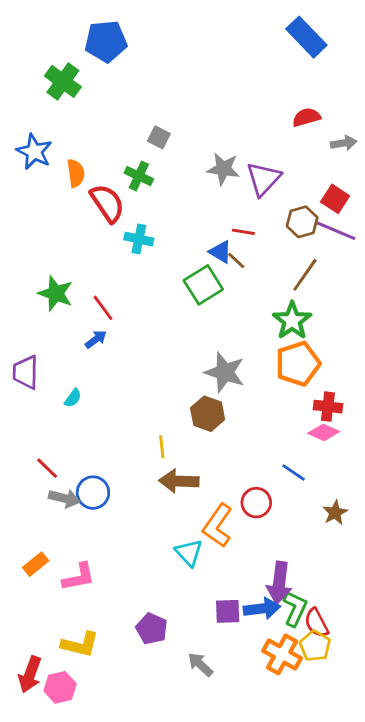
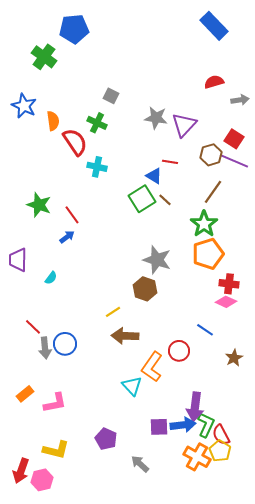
brown line: (236, 260) -> (165, 200), moved
yellow line: (162, 447) -> (113, 312), turned 63
gray arrow: (64, 498) -> (45, 348), turned 70

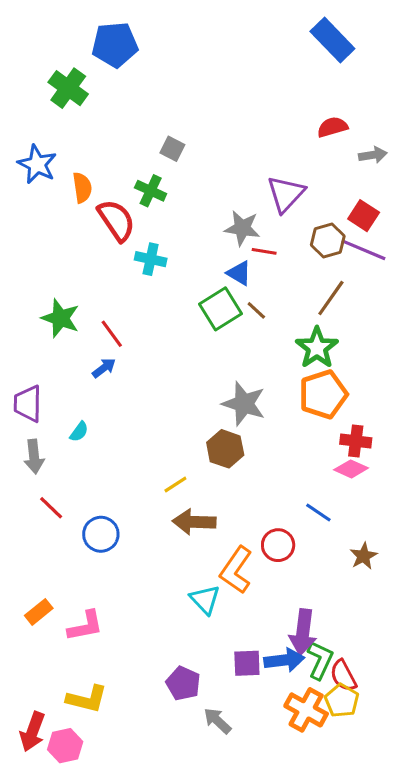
gray star: (156, 118) -> (242, 228), moved
gray arrow: (45, 348) -> (34, 457), moved
purple pentagon: (106, 439) -> (183, 683), moved

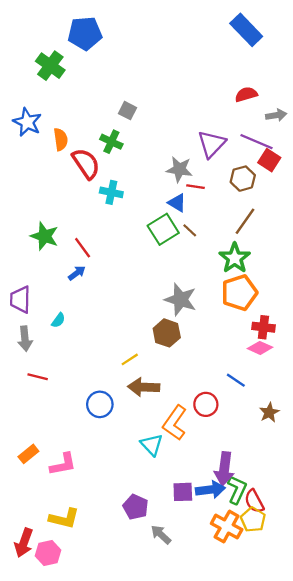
purple line: (364, 250) -> (257, 142), moved
red line: (51, 508) -> (38, 377), turned -30
blue circle: (101, 534) -> (100, 404), moved

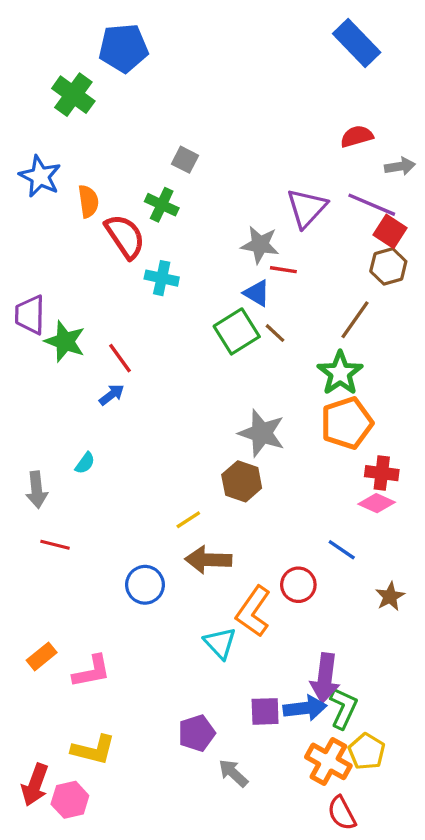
brown hexagon: (243, 179) -> (388, 266), moved
purple trapezoid: (20, 300) -> (30, 315), moved
red semicircle: (254, 501) -> (342, 813), moved
purple pentagon: (136, 507) -> (197, 733), turned 30

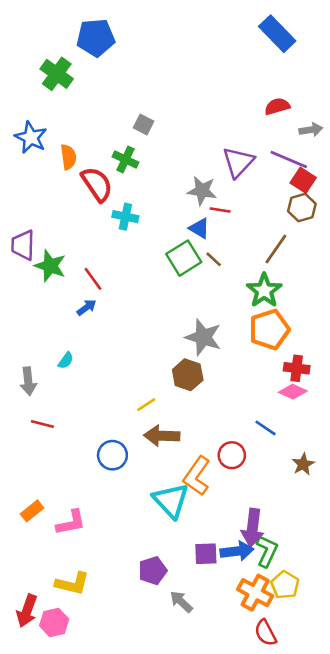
cyan triangle: (220, 643) -> (171, 501), size x1.4

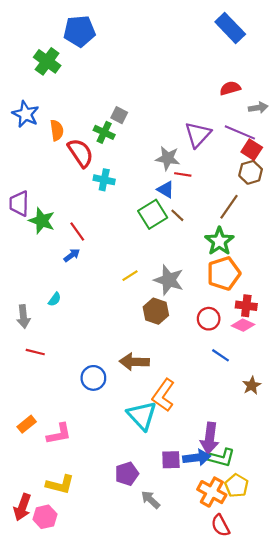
gray square: (144, 124) -> (119, 115), moved
yellow line: (146, 405) -> (130, 276), moved
red circle: (232, 455) -> (209, 319), moved
green L-shape: (267, 551) -> (222, 458), turned 80

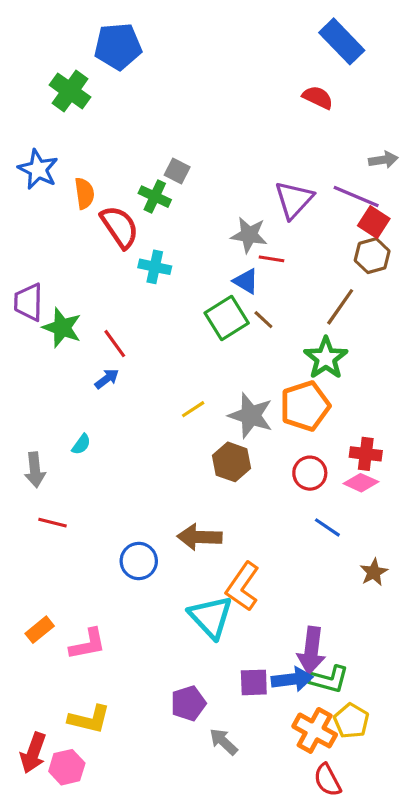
red semicircle: (230, 88) -> (318, 97), moved, turned 42
orange pentagon: (224, 273) -> (305, 406), moved

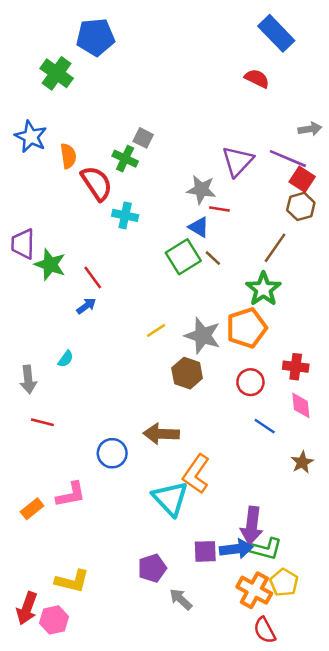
pink diamond: (361, 483) -> (301, 405), moved, turned 60
pink L-shape: (88, 644) -> (71, 495), moved

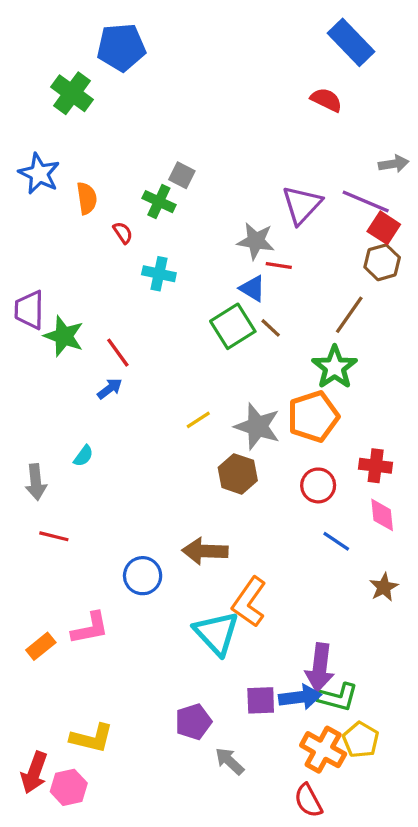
red semicircle: (97, 183) -> (123, 233), size x0.5
red semicircle: (265, 630) -> (308, 801), moved

